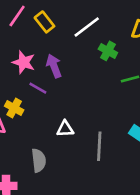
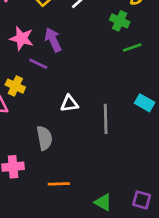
green cross: (108, 51) -> (120, 21), moved

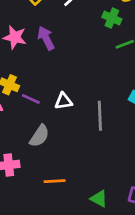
purple line: (38, 64) -> (31, 99), moved
gray semicircle: (44, 138) -> (39, 136), turned 45

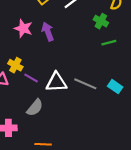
white triangle: (63, 101) -> (56, 82), size x1.5
gray line: (100, 116) -> (85, 84), moved, turned -70

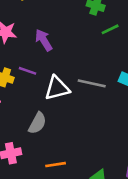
purple arrow: (48, 32) -> (44, 40), moved
purple line: (31, 78) -> (28, 71), moved

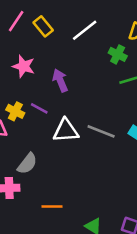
gray semicircle: (37, 123) -> (27, 164), moved

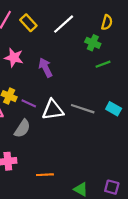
purple line: (39, 108) -> (29, 103), moved
gray semicircle: (27, 164) -> (22, 129), moved

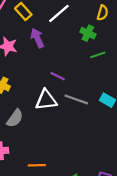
purple arrow: (46, 68) -> (37, 38), moved
purple line: (29, 103) -> (58, 76), moved

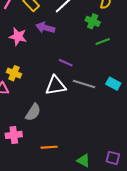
purple arrow: (37, 38) -> (45, 28), turned -48
gray semicircle: (15, 118) -> (33, 112), moved

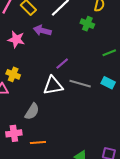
green line: (103, 41) -> (109, 53), moved
purple line: (66, 63) -> (62, 64), turned -64
orange line: (49, 147) -> (38, 142), moved

